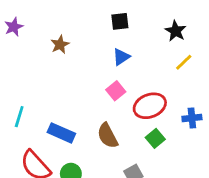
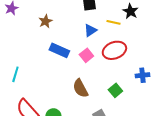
yellow line: (184, 62) -> (113, 22), moved, turned 56
red ellipse: (150, 106) -> (114, 50), moved
blue rectangle: (61, 133) -> (59, 50), moved

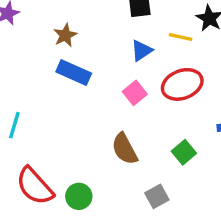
blue rectangle: (59, 50) -> (74, 73), moved

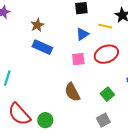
pink square: (135, 93) -> (78, 59), turned 32
gray square: (157, 196) -> (103, 120), moved

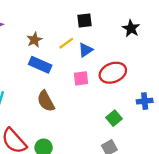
yellow line: (105, 26) -> (66, 43), moved, turned -48
brown semicircle: (72, 92) -> (46, 101), moved

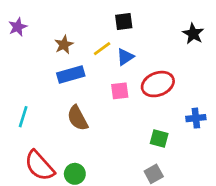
black star: (131, 28) -> (193, 34), moved
blue rectangle: (40, 65) -> (71, 75), turned -40
green square: (114, 118) -> (159, 138), turned -35

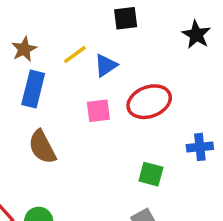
black square: (124, 21) -> (126, 18), moved
blue rectangle: (71, 75) -> (33, 89), turned -60

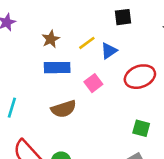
blue rectangle: (33, 89) -> (57, 68), turned 75
pink square: (98, 111) -> (93, 83), moved, turned -30
brown semicircle: (42, 147) -> (64, 109), turned -80

